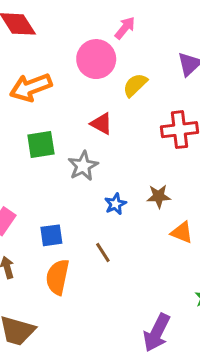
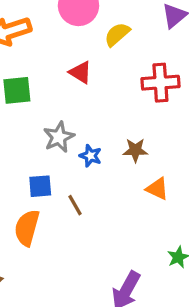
gray star: (83, 166) -> (59, 137), moved
blue star: (115, 204) -> (90, 156), turned -30
blue square: (51, 235) -> (40, 186), moved

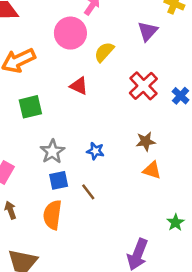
red cross: (160, 83) -> (143, 86), turned -32
gray star: (59, 137) -> (52, 152), moved
brown star: (135, 150) -> (146, 141), moved

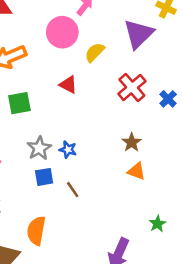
purple triangle: (148, 31) -> (138, 34), size x1.5
brown star: (146, 141) -> (132, 142), turned -30
blue star: (95, 151) -> (68, 150), moved
orange semicircle: (52, 215) -> (36, 231), moved

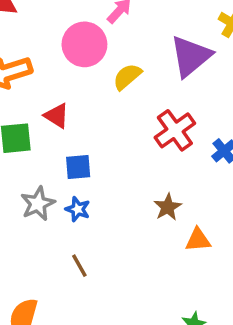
red triangle: (68, 85) -> (57, 116), moved
orange triangle: (136, 171) -> (198, 240), moved, turned -30
blue square: (44, 177) -> (78, 167), moved

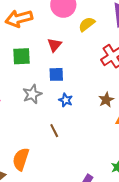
red triangle: (57, 116) -> (54, 45), moved, turned 35
blue star: (78, 209) -> (66, 100), moved

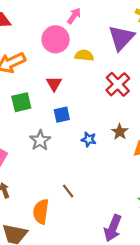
yellow semicircle: (87, 24) -> (84, 55), turned 54
blue star: (66, 100) -> (89, 139), moved
brown line: (54, 131) -> (68, 191), moved

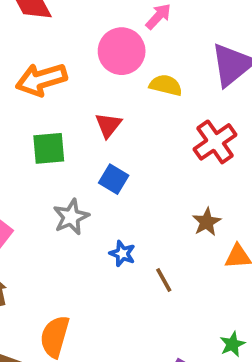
blue square: (62, 115) -> (114, 179), turned 35
blue star: (89, 139) -> (122, 254), moved
brown line: (68, 191) -> (164, 280), moved

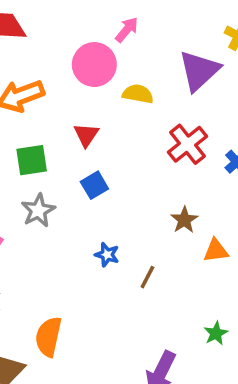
blue square: (114, 179) -> (94, 185), turned 32
gray star: (71, 217) -> (38, 210), moved
brown line: (164, 280) -> (147, 277), turned 60

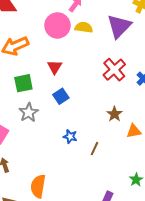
yellow semicircle: (138, 94) -> (84, 27), moved

